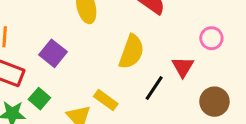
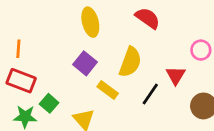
purple square: (53, 53) -> (85, 63), moved
yellow rectangle: (106, 100) -> (108, 90), moved

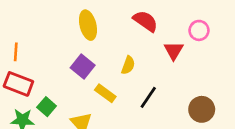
pink circle: (201, 50) -> (199, 30), moved
yellow semicircle: (130, 62) -> (128, 65), size x0.6
red triangle: (176, 75) -> (174, 50), moved

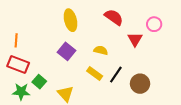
yellow semicircle: (128, 65) -> (101, 50), turned -96
yellow rectangle: (105, 93) -> (95, 74), moved
brown circle: (202, 109) -> (140, 84), moved

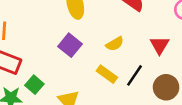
red triangle: (135, 39) -> (159, 45), moved
yellow semicircle: (101, 50) -> (115, 44), turned 136

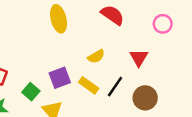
purple square: (70, 45) -> (60, 78), moved, turned 30
green square: (34, 85) -> (31, 92), moved

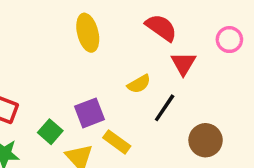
red triangle: (139, 58) -> (183, 63), moved
yellow rectangle: (89, 85) -> (117, 142), moved
black line: (115, 87) -> (165, 108), moved

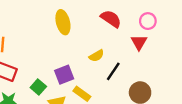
pink circle: (229, 40) -> (148, 21), moved
red triangle: (183, 63) -> (139, 42), moved

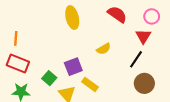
black line: (113, 71) -> (136, 59), moved

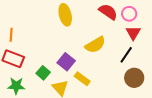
pink circle: (152, 16) -> (129, 14), moved
yellow semicircle: (104, 49) -> (95, 45), size x1.5
purple square: (73, 67) -> (66, 62), turned -30

